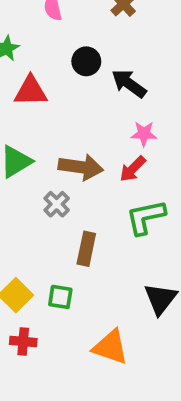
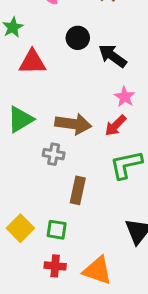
pink star: (144, 134) -> (125, 97), turned 30
gray cross: (57, 204) -> (54, 154), turned -35
red cross: (23, 341) -> (55, 266), moved

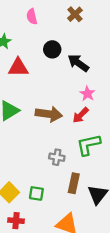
gray cross: (54, 154) -> (57, 157), moved
brown rectangle: (78, 190) -> (74, 183), moved
red cross: (55, 266) -> (16, 221), moved

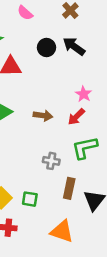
pink semicircle: (32, 17) -> (25, 13), turned -35
black arrow: (78, 63) -> (74, 46), moved
brown arrow: (49, 114) -> (43, 116), size x0.7

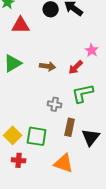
pink star: (83, 94) -> (92, 50), moved
green square: (30, 199) -> (37, 136), size x1.5

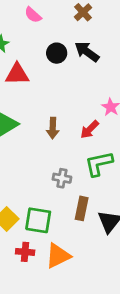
brown arrow: (48, 66) -> (53, 128), turned 84
red cross: (19, 160) -> (25, 252), moved
orange triangle: (64, 163) -> (58, 256), moved, turned -45

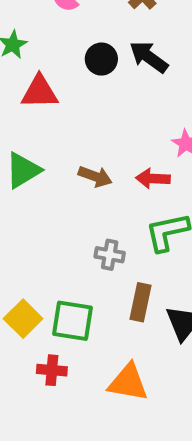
brown arrow: (53, 128) -> (95, 176), turned -72
red arrow: (90, 129) -> (153, 179), turned 48
orange triangle: (58, 256) -> (128, 383), moved, turned 36

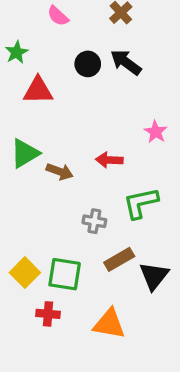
brown arrow: (95, 176) -> (60, 172), moved
red arrow: (153, 179) -> (109, 160), moved
brown rectangle: (140, 302) -> (119, 259), turned 48

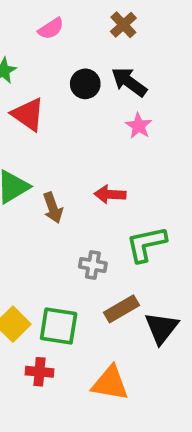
pink semicircle: (58, 16) -> (51, 29), turned -75
red triangle: (38, 90) -> (28, 114), turned 36
pink star: (156, 132) -> (139, 126), moved
brown arrow: (60, 172) -> (53, 208), turned 50

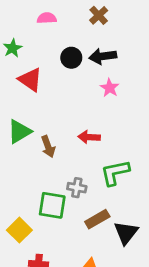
pink semicircle: (51, 29) -> (47, 18), turned -150
black arrow: (129, 82) -> (103, 56), turned -44
green square: (59, 326) -> (52, 205), moved

